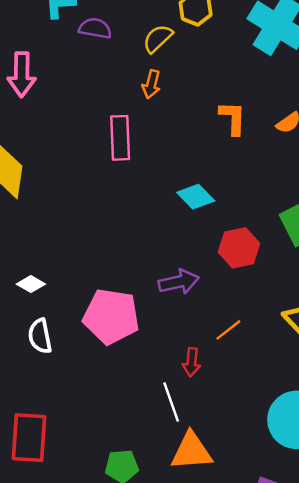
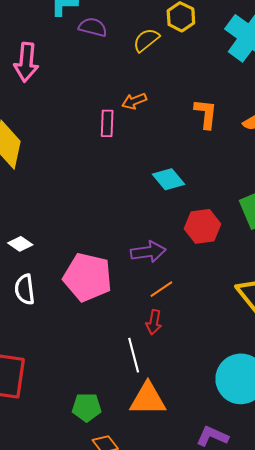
orange arrow: (151, 84) -> (134, 101), moved, turned 50
pink rectangle: (120, 138) -> (107, 123), size x0.7
orange line: (228, 330) -> (161, 289), moved

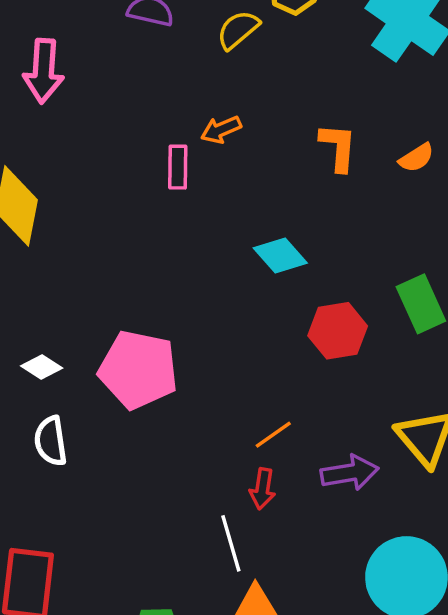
purple arrow: (148, 252) -> (350, 473), moved
pink pentagon: (88, 277) -> (138, 370), moved

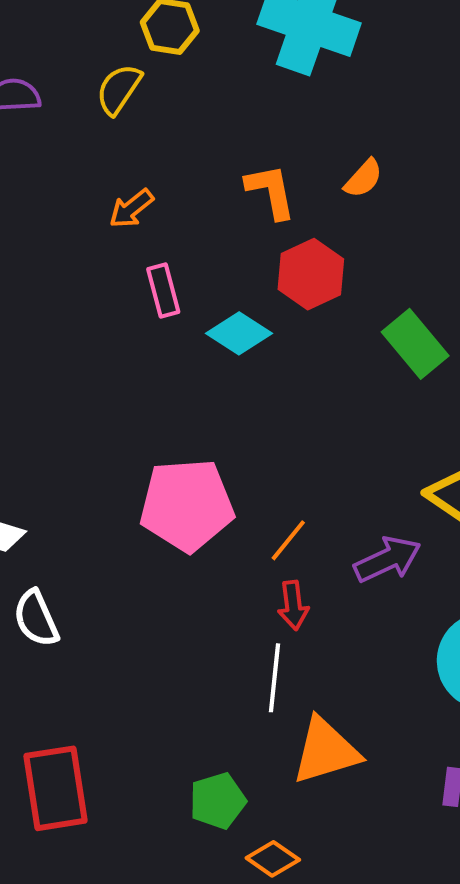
pink rectangle: (178, 167) -> (163, 290), moved
red hexagon: (338, 331) -> (311, 274), moved
pink pentagon: (138, 370) -> (187, 505), moved
white line: (231, 543) -> (274, 678), turned 38

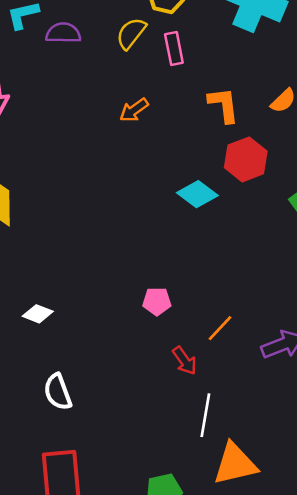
pink rectangle: (163, 290) -> (174, 49), moved
pink pentagon: (187, 505) -> (157, 301), size x0.5
red arrow: (293, 605) -> (185, 361), moved, turned -32
white semicircle: (36, 618) -> (58, 392), moved

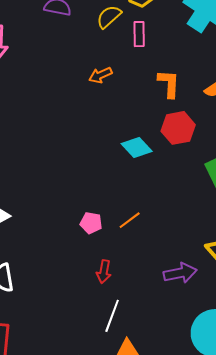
orange line: (220, 328) -> (130, 220), moved
red arrow: (185, 361) -> (104, 272), turned 35

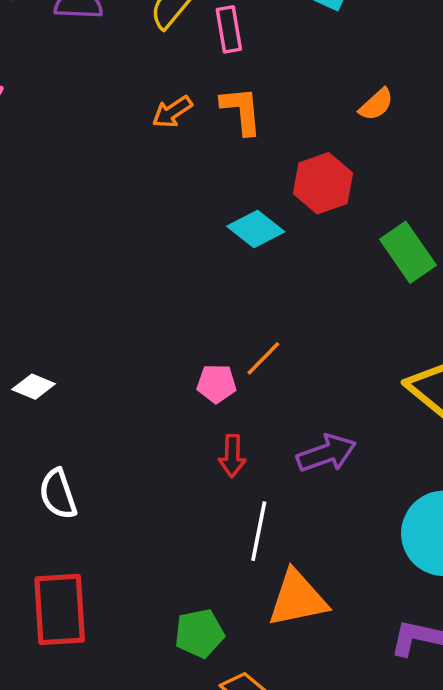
orange L-shape: (169, 84) -> (241, 111), moved
pink pentagon: (91, 223) -> (217, 384), moved
purple arrow: (180, 273) -> (326, 453), moved

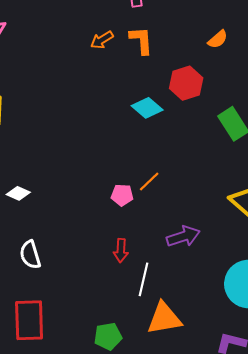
red arrow: (232, 456) -> (121, 250), moved

